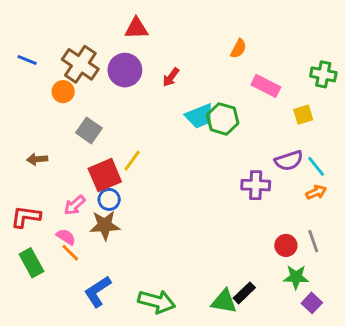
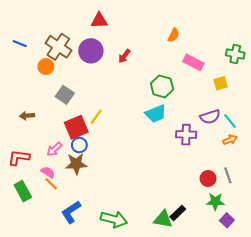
cyan trapezoid: (200, 116) -> (156, 114), moved

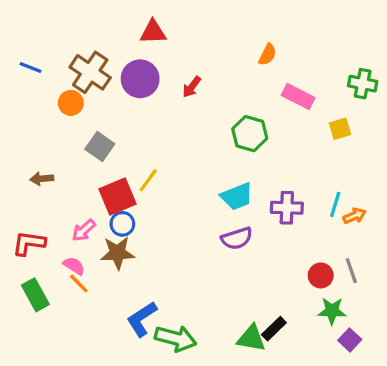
cyan trapezoid: (156, 114) -> (237, 196), moved
purple semicircle: (210, 117) -> (237, 238), moved
cyan line: (230, 121) -> (335, 205), moved, turned 56
blue L-shape: (71, 212) -> (142, 319), moved

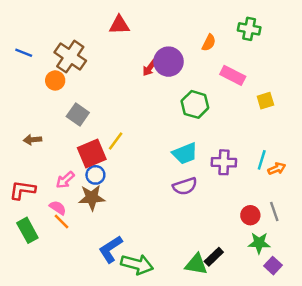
purple circle: (140, 79) -> (168, 62), moved
green cross: (363, 84) -> (249, 29), moved

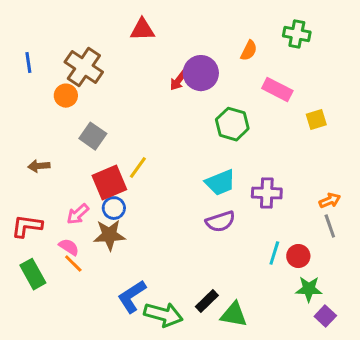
blue line: (24, 53) -> (28, 63), turned 60
cyan line: (262, 160) -> (274, 253), moved
gray line: (274, 211) -> (330, 226), moved
black rectangle: (214, 257) -> (207, 301), moved

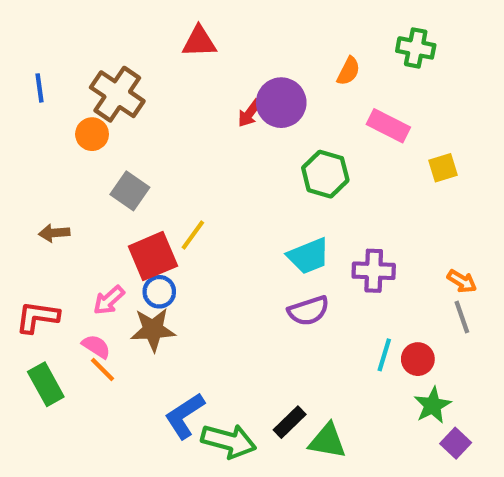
orange arrow: (330, 201) -> (462, 281), turned 54
green star: (309, 289) -> (433, 405), turned -30

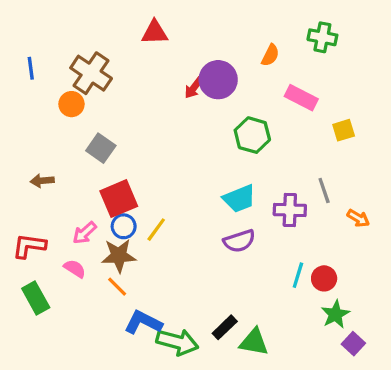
yellow line: (193, 235) -> (156, 230), moved
gray line: (462, 317) -> (324, 190), moved
orange line: (103, 370) -> (117, 287), moved
blue L-shape: (185, 416) -> (143, 322), turned 60

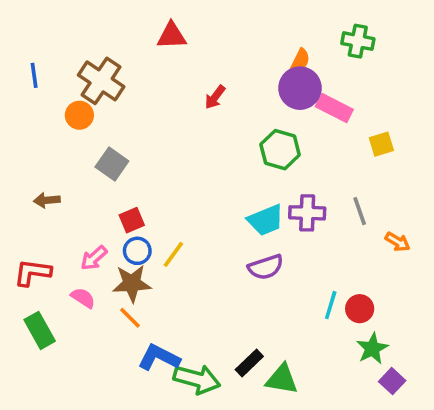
purple circle: (218, 80) -> (300, 88), moved
red square: (119, 199) -> (132, 220), size x0.6
purple cross: (290, 210) -> (307, 213), moved

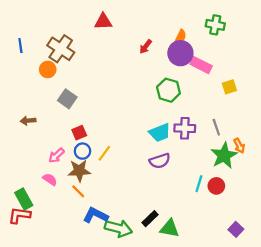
red arrow: (215, 97) -> (146, 47), moved
orange arrow: (398, 242) -> (239, 146), turned 32
red L-shape: (32, 273) -> (19, 215), moved
green star: (372, 348) -> (224, 155), moved, size x1.4

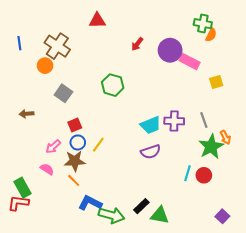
orange semicircle: (180, 37) -> (211, 35), moved
green hexagon: (168, 90) -> (113, 85), moved

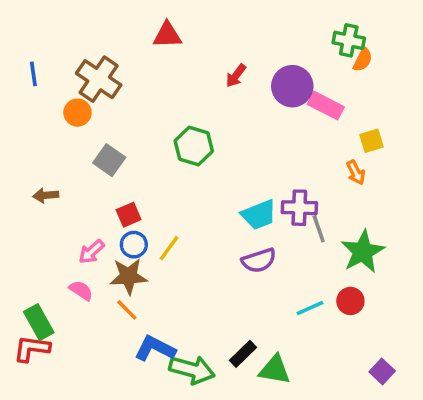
gray line: (204, 120) -> (319, 229), moved
orange arrow: (225, 137) -> (356, 172), moved
cyan line: (187, 173) -> (310, 308), moved, turned 49

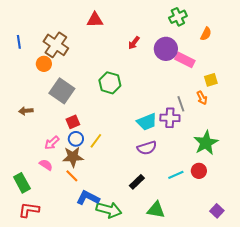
green cross: (349, 40) -> (178, 17), moved, turned -36
gray square: (109, 160) -> (62, 91), size x1.4
gray line: (319, 229) -> (181, 104), moved
red L-shape: (32, 349) -> (29, 210), moved
black rectangle: (243, 354) -> (137, 182), moved

